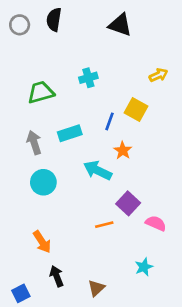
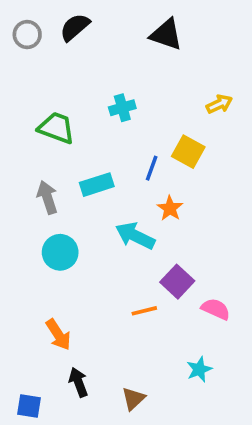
black semicircle: (54, 20) -> (75, 27), turned 40
green trapezoid: (41, 92) -> (56, 128), turned 36
blue square: (21, 293) -> (29, 406), turned 36

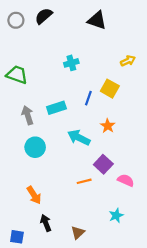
green trapezoid: (56, 128) -> (17, 75), moved
orange star: (170, 208) -> (108, 126), moved

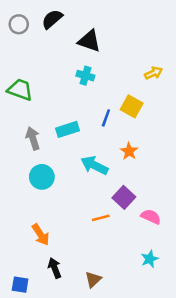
black triangle: (97, 20) -> (89, 41), moved
cyan cross: (71, 63) -> (85, 76), turned 32
cyan star: (116, 215) -> (150, 259), moved

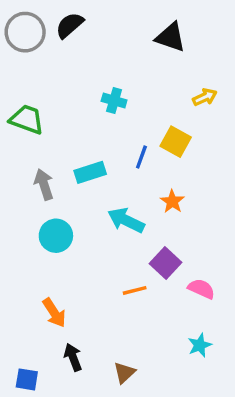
gray circle: (19, 24) -> (25, 32), size x1.5
black triangle: (89, 41) -> (171, 37), moved

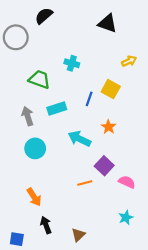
gray circle: (25, 32) -> (16, 37), moved
green trapezoid: (27, 119) -> (39, 79), moved

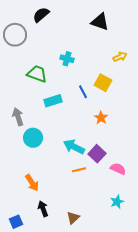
blue line: (89, 99) -> (83, 92), turned -48
gray arrow: (28, 116) -> (18, 117), moved
cyan arrow: (79, 139) -> (74, 147), moved
blue square: (17, 239) -> (16, 222), turned -32

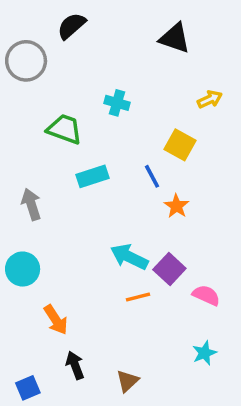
blue line: (83, 92) -> (152, 176), moved
cyan circle: (33, 138) -> (23, 269), moved

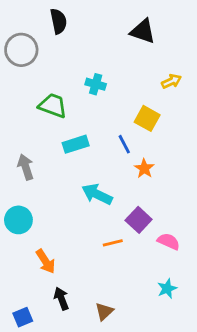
black semicircle: (72, 26) -> (58, 21), turned 120
cyan arrow: (129, 257) -> (97, 194), moved

